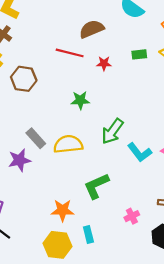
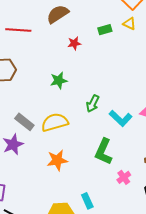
red line: (70, 53) -> (18, 30), moved
green arrow: (112, 131) -> (93, 104), size x0.7
green L-shape: (96, 186) -> (104, 152), moved, turned -32
orange star: (63, 210) -> (57, 160), moved

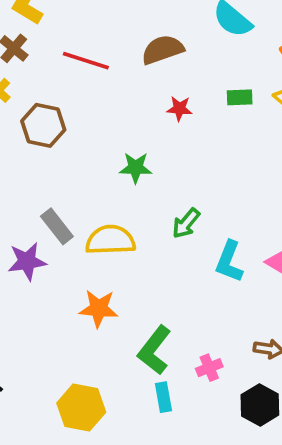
cyan L-shape: (121, 118) -> (229, 262), turned 55
green L-shape: (104, 152) -> (154, 350), moved
cyan rectangle: (87, 201) -> (163, 397), moved

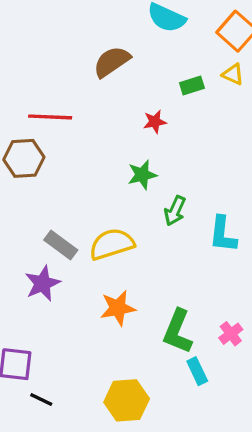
red line: (86, 61) -> (50, 117), moved
red star: (179, 109) -> (155, 122), moved
green star: (136, 168) -> (142, 175), moved

